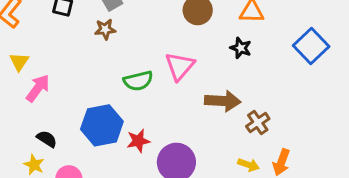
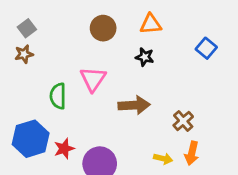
blue square: (311, 46) -> (206, 48), size x0.7
green semicircle: (138, 81) -> (58, 96), turned 110
brown cross: (258, 122) -> (183, 121), moved

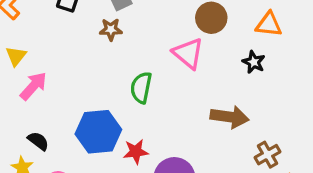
pink triangle: (93, 79) -> (188, 53), moved, turned -36
brown cross: (183, 121) -> (268, 155), moved

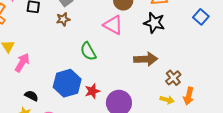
black star: (254, 62) -> (154, 23), size x1.5
green semicircle: (141, 88) -> (88, 51), turned -30

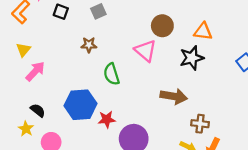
brown star: (63, 19) -> (89, 45), moved
black star: (154, 23) -> (192, 58), turned 30
brown cross: (173, 78) -> (200, 124), turned 35

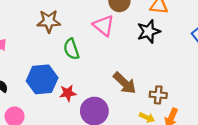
brown star: (89, 45) -> (49, 21), size x1.5
brown arrow: (174, 96) -> (125, 83), moved, turned 35

